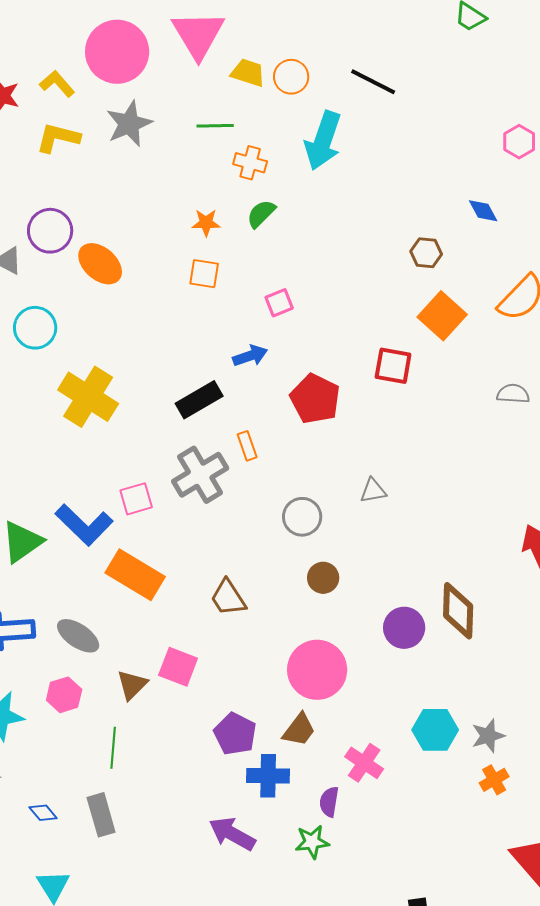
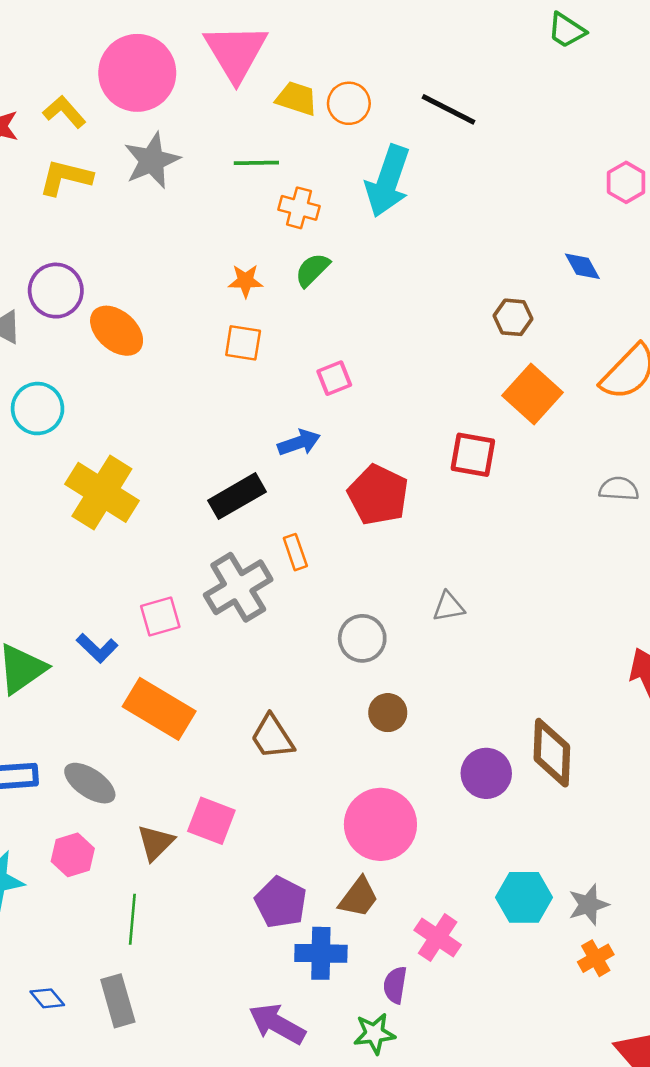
blue L-shape: (84, 525) -> (97, 648), size x0.6

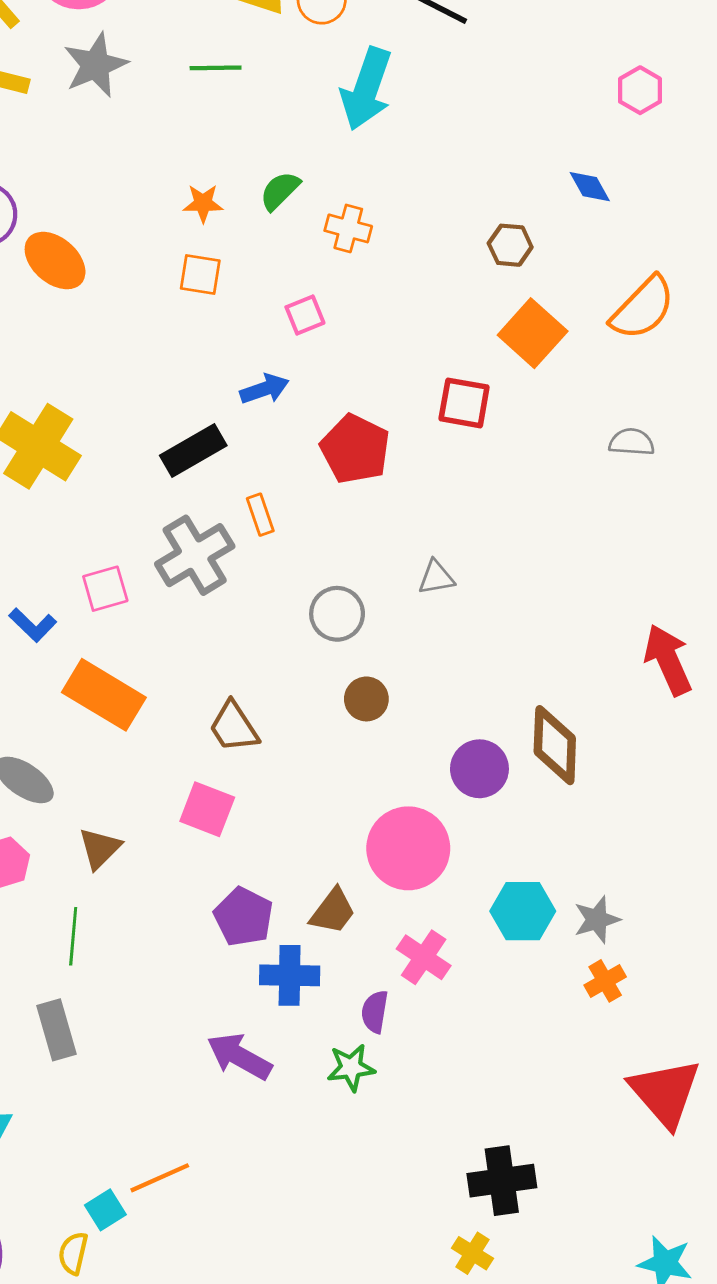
orange cross: (299, 208) -> (348, 228), moved
pink square: (211, 821) -> (207, 809), moved
pink circle: (380, 824) -> (408, 848), moved

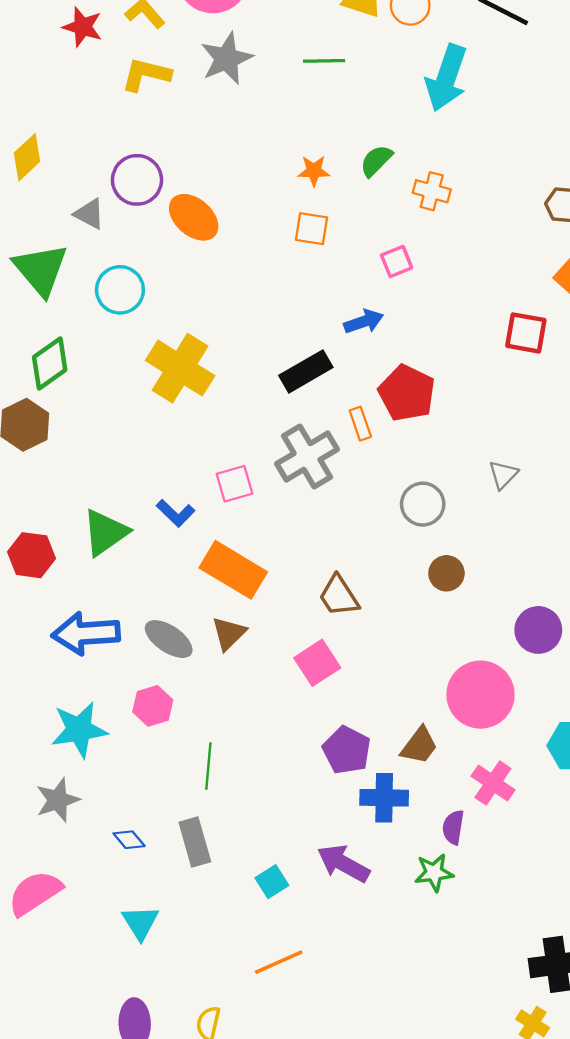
red pentagon: (355, 449) -> (407, 393), moved
gray triangle: (436, 577) -> (503, 475), turned -36
pink square: (207, 809) -> (317, 663), turned 36
brown triangle: (100, 848) -> (229, 633), moved
cyan square: (105, 1210) -> (272, 882), moved

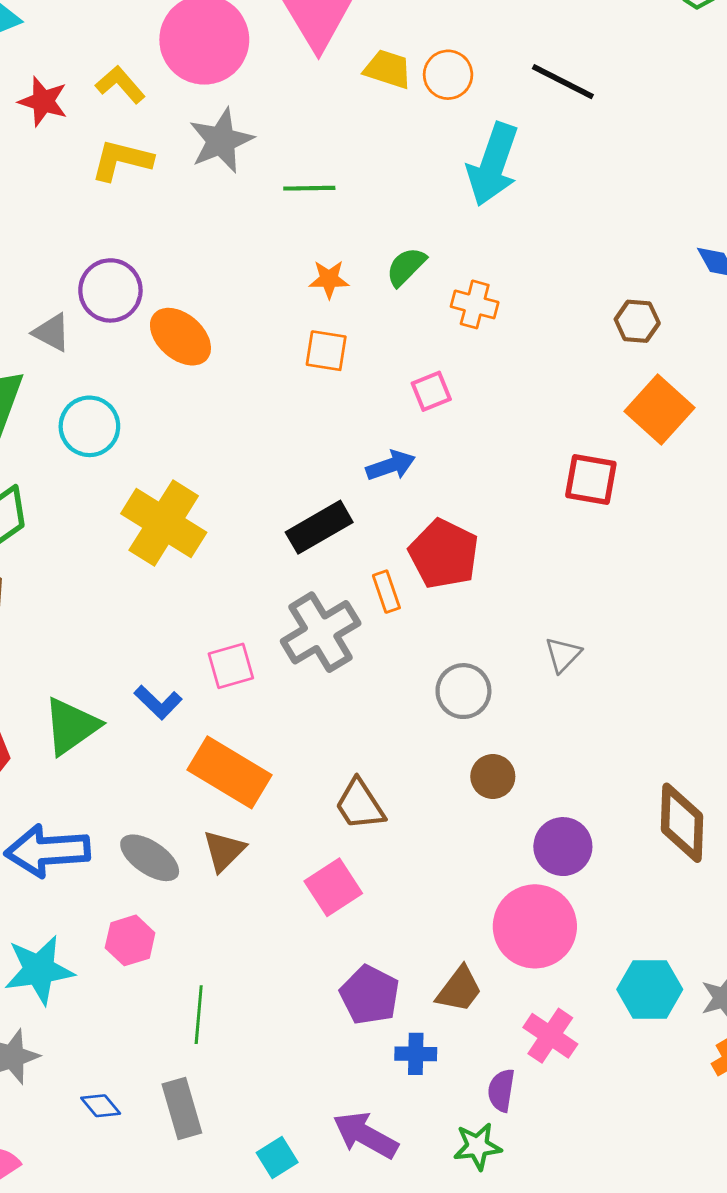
green line: (324, 61) -> (309, 188), moved
purple circle: (538, 630) -> (563, 847), moved
blue cross: (384, 798) -> (416, 1054), size x0.7

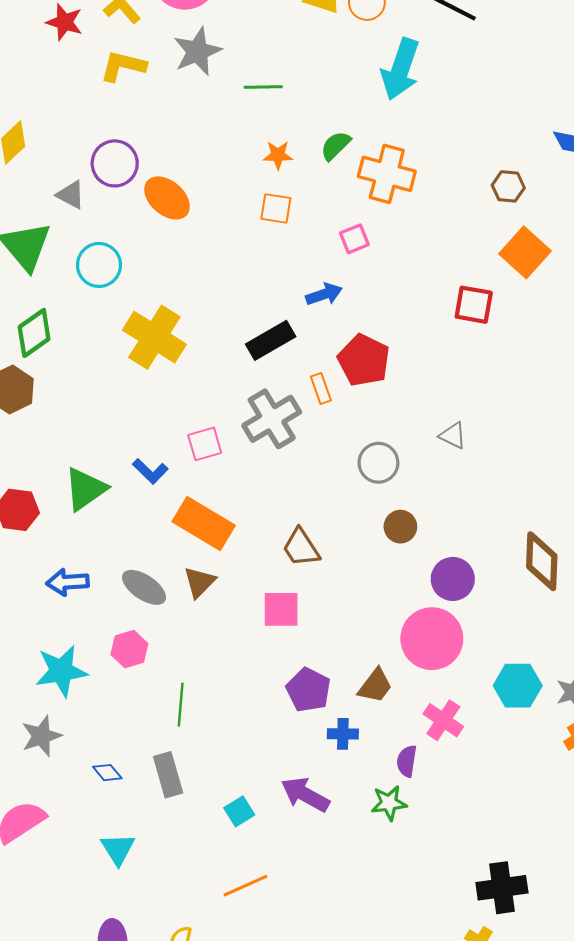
orange cross: (475, 304) -> (387, 174), size x1.6
gray triangle: (563, 655) -> (453, 436), turned -48
blue arrow: (47, 851) -> (68, 582), size x0.7
pink square: (333, 887) -> (281, 609), turned 33

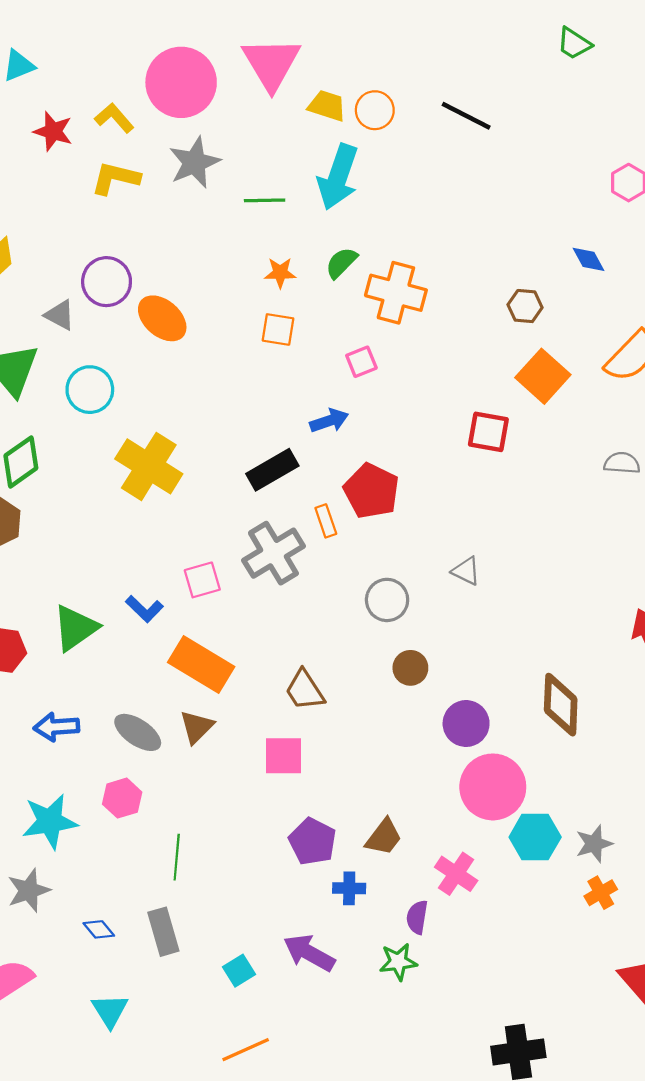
cyan arrow: (400, 69) -> (338, 177), moved
pink circle: (432, 639) -> (493, 787), moved

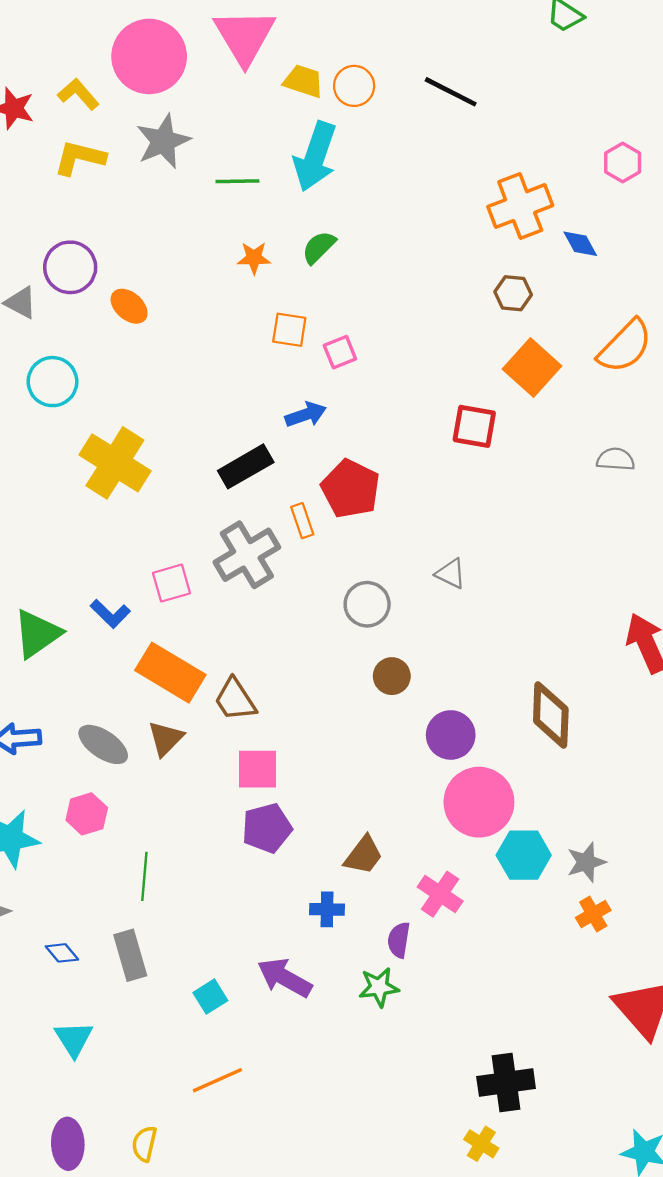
orange cross: (396, 293) -> (520, 206), moved, turned -36
orange ellipse: (162, 318) -> (129, 306), size x0.7
orange square: (278, 329) -> (289, 330), moved
brown trapezoid: (305, 690) -> (235, 700), moved
purple pentagon: (312, 842) -> (267, 828), moved, turned 30

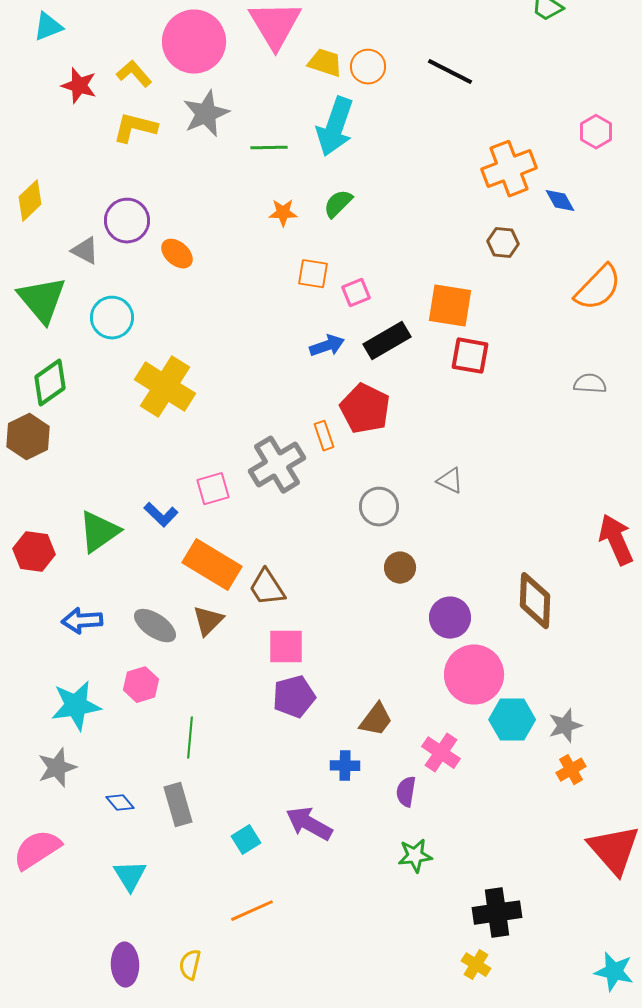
orange square: (532, 367) -> (450, 306), moved, turned -33
black rectangle: (246, 466) -> (387, 341), moved
green star: (379, 987) -> (415, 856), moved

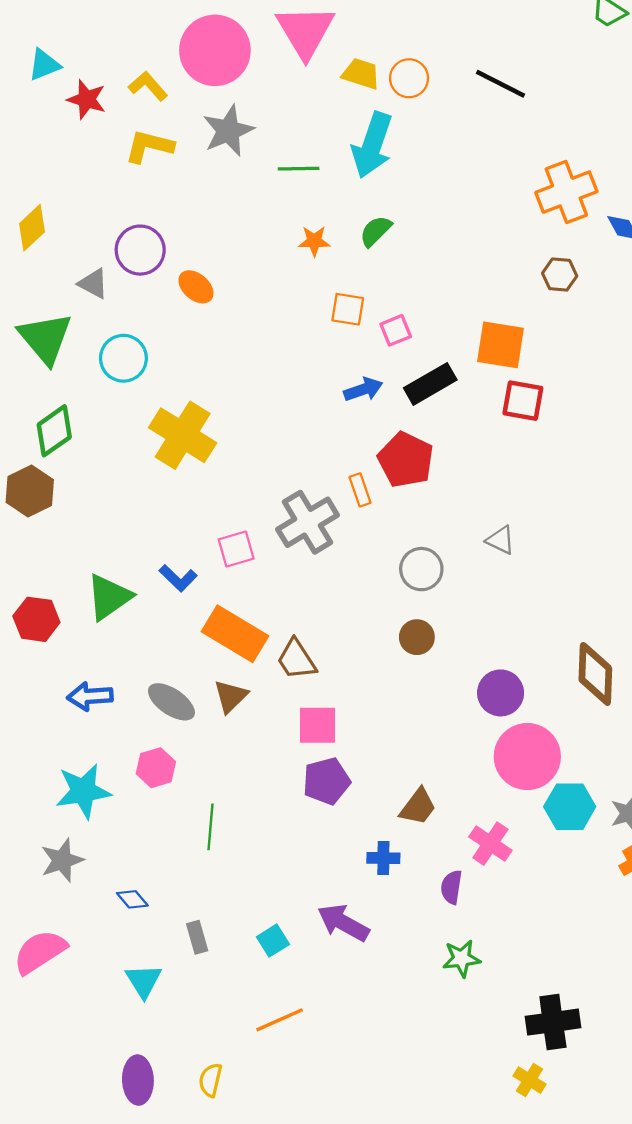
cyan triangle: (48, 27) -> (44, 65), moved
brown circle: (400, 568) -> (417, 637), moved
gray rectangle: (178, 805) -> (197, 937), moved, size x0.7

